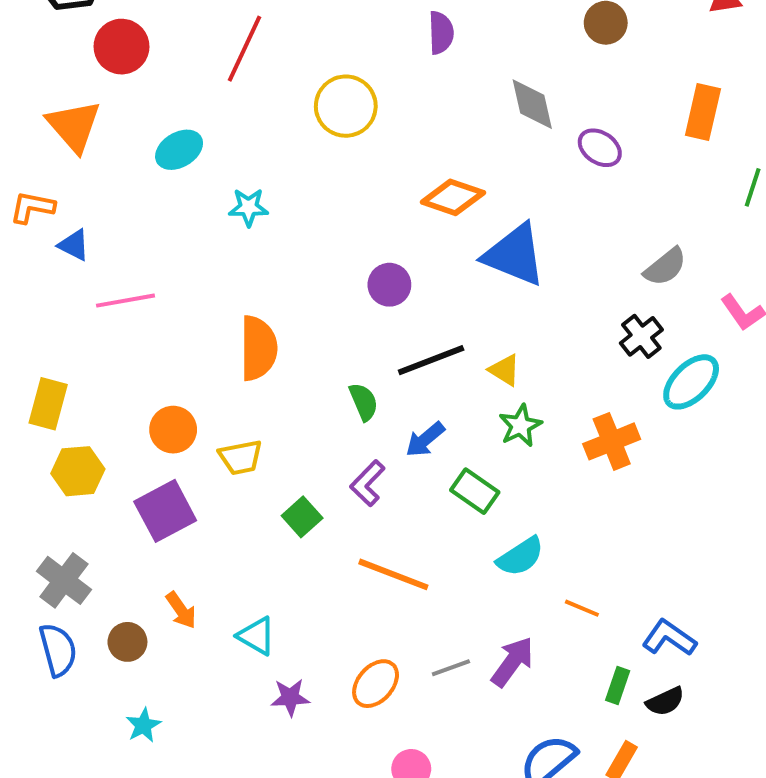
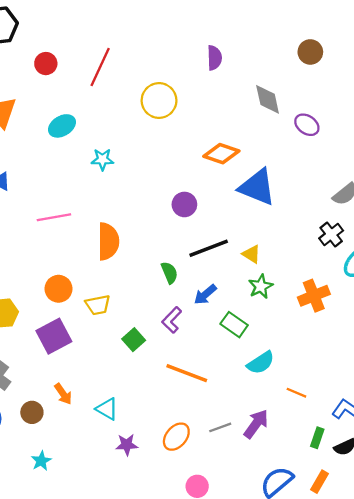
red circle: (122, 47) -> (46, 64), moved, size x0.7
pink line: (125, 301) -> (54, 217), moved

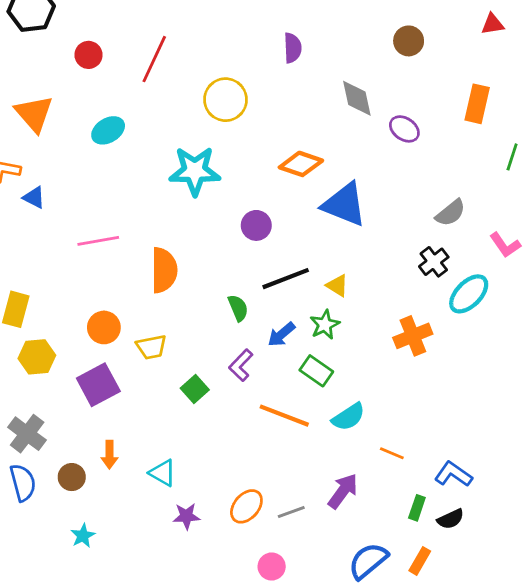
cyan star: (102, 159) -> (195, 171), moved, size x1.8
green star: (261, 286) -> (325, 325), moved
orange line: (187, 373) -> (284, 416), moved
orange arrow: (63, 394) -> (109, 455), turned 35
gray line: (220, 427) -> (291, 512), moved

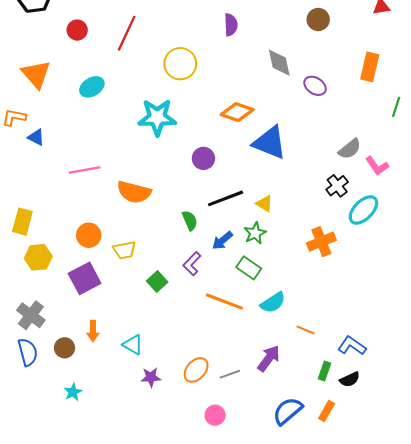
pink L-shape: (505, 245) -> (377, 166), moved
orange semicircle: (164, 270) -> (134, 192), turned 104

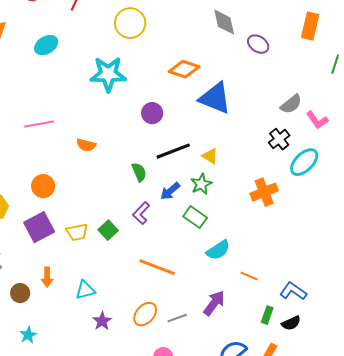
orange semicircle: (134, 192) -> (86, 145), size x0.6
yellow trapezoid: (125, 250) -> (77, 232), moved
orange line: (224, 302) -> (157, 267), moved
cyan triangle: (133, 345) -> (85, 290), turned -45
purple star: (151, 377) -> (102, 321), turned -30

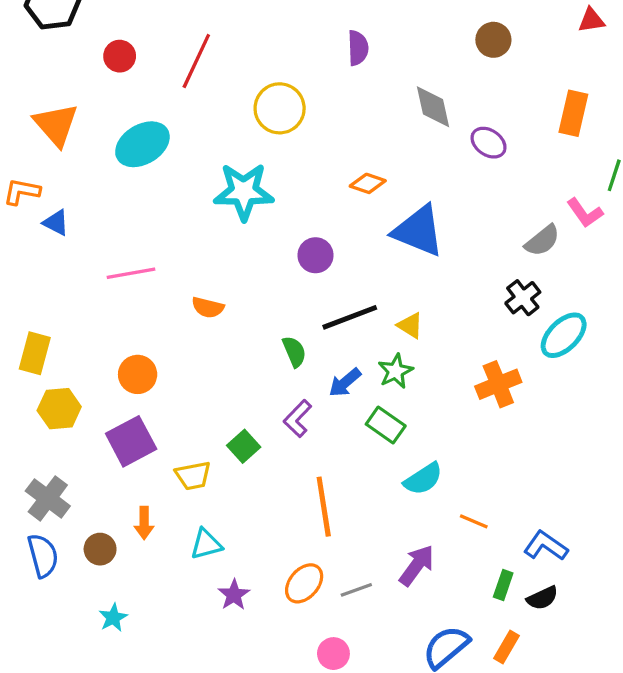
cyan ellipse: (46, 45) -> (142, 144), size x1.4
orange diamond: (184, 69) -> (368, 183), size x0.7
pink L-shape: (317, 120) -> (585, 213), moved
yellow trapezoid: (77, 232) -> (193, 476), moved
orange line: (157, 267) -> (324, 507), turned 60

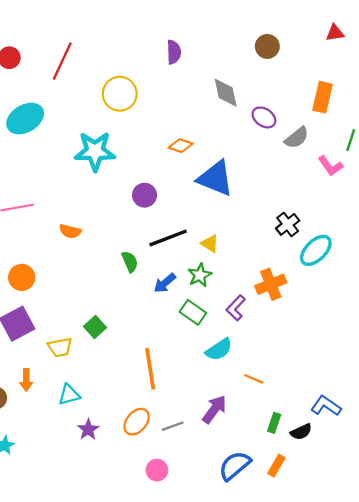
gray semicircle: (542, 241) -> (297, 138), moved
purple L-shape: (298, 418) -> (236, 308), moved
blue L-shape: (546, 546) -> (326, 406), moved

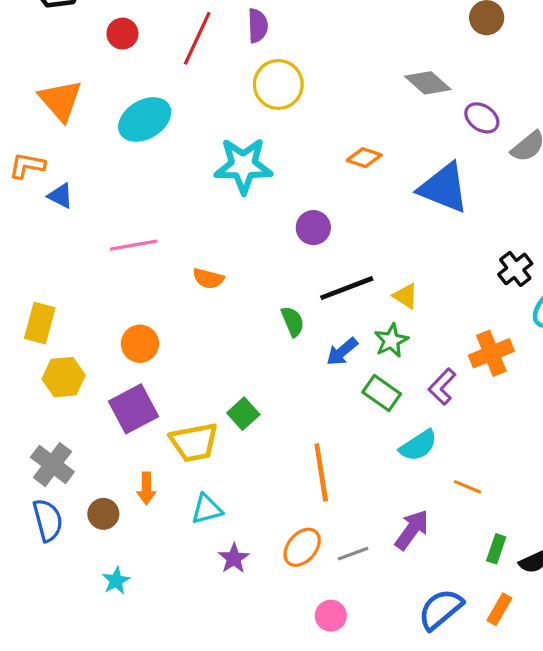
purple semicircle: (174, 52) -> (258, 26), moved
gray diamond: (226, 93) -> (428, 83), turned -36
blue triangle: (216, 178) -> (444, 188), moved
yellow trapezoid: (60, 347) -> (194, 442), size x1.4

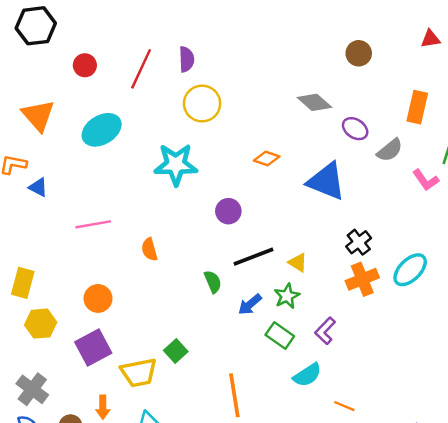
black cross: (515, 269) -> (359, 242), moved
orange semicircle: (208, 278) -> (149, 249), turned 60
orange cross: (491, 353) -> (362, 279), moved

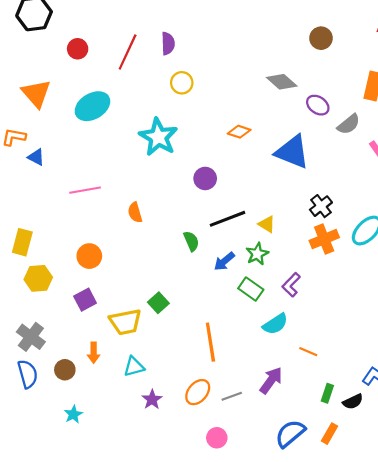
yellow circle: (202, 104) -> (182, 83), size x0.7
cyan star: (176, 165) -> (158, 137), turned 30
purple square: (93, 347) -> (85, 300), size x0.7

